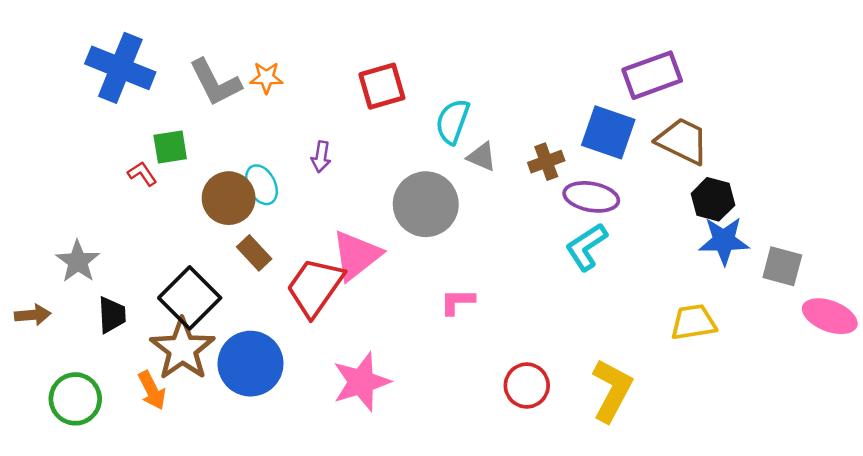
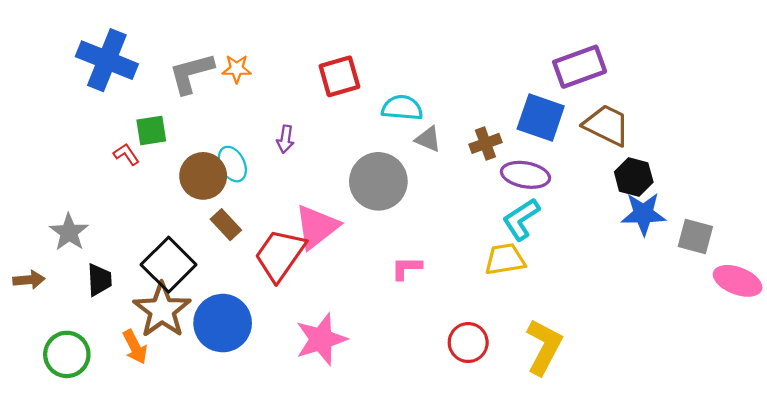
gray L-shape: (215, 83) -> (191, 73), turned 102
cyan semicircle: (453, 121) -> (402, 108), turned 75
yellow trapezoid: (693, 322) -> (505, 259), moved

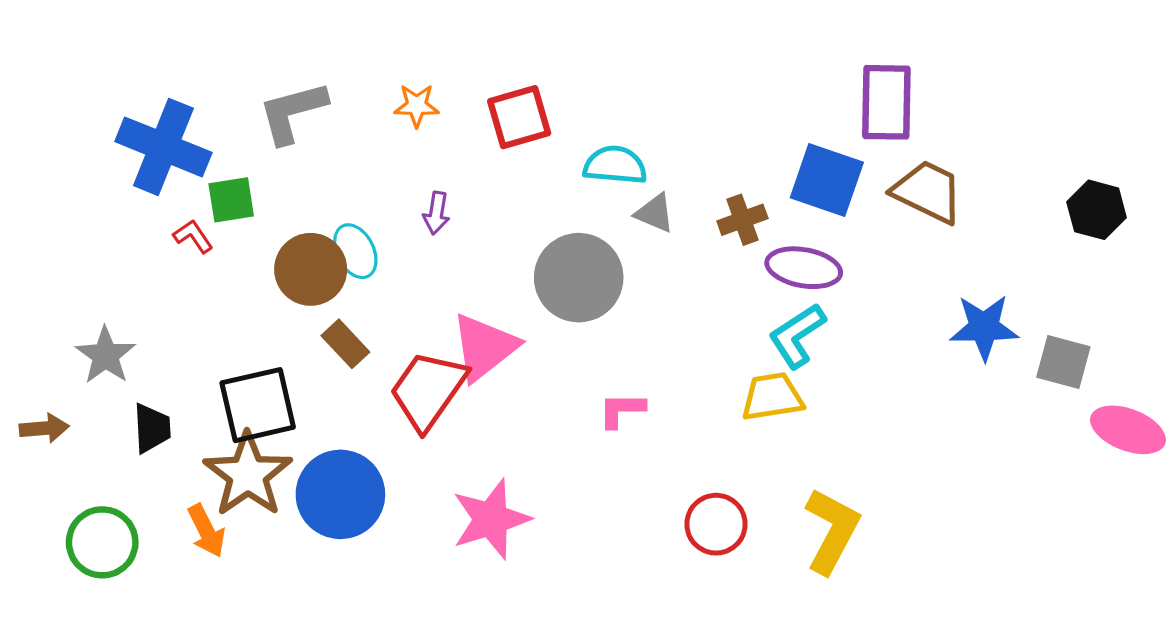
blue cross: (107, 60) -> (163, 147), moved
purple rectangle: (580, 67) -> (886, 102), turned -69
orange star: (237, 69) -> (417, 106), moved
black hexagon: (634, 177) -> (1097, 210), moved
black square: (169, 265) -> (258, 405), turned 32

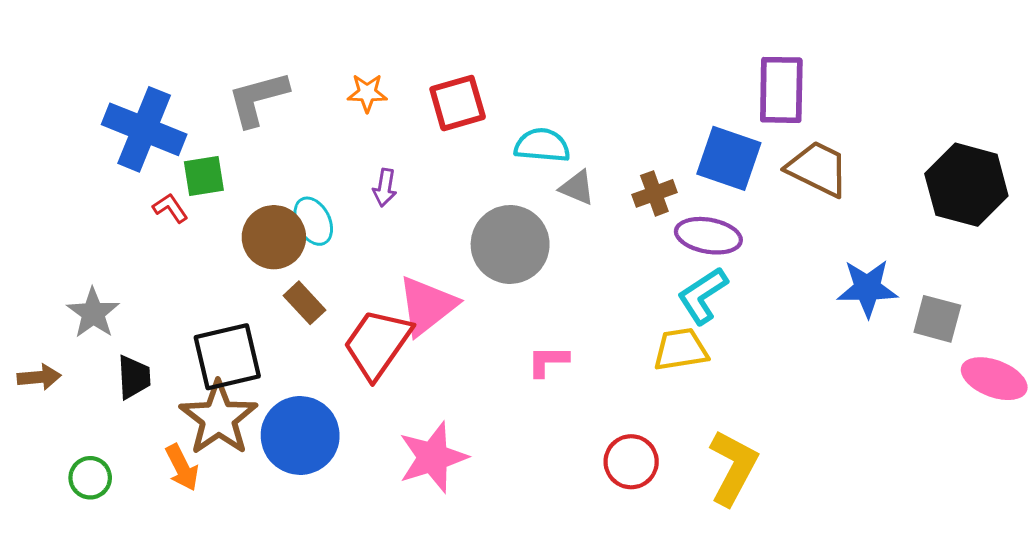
black hexagon: (1097, 210) -> (966, 185), size x1.6
green circle: (102, 542) -> (90, 478), size x0.7

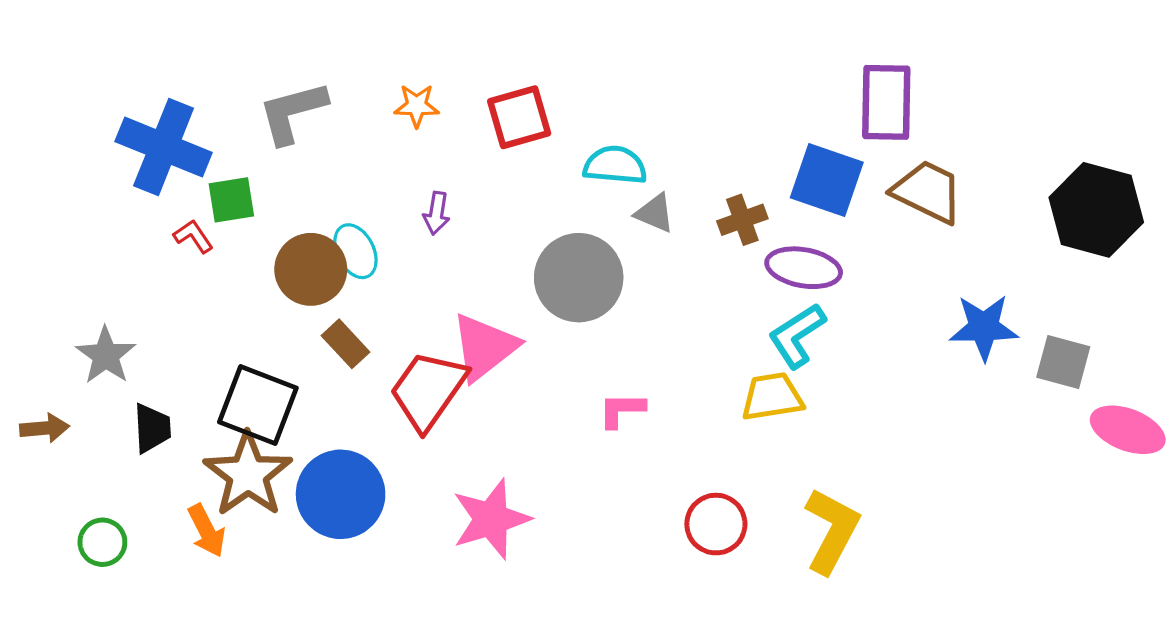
black square: (227, 357) -> (258, 405), turned 34

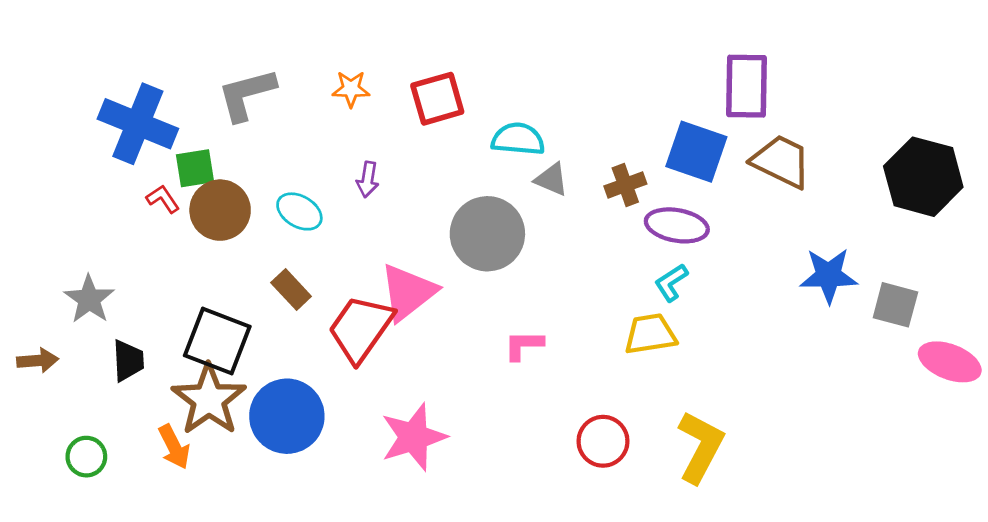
cyan ellipse: (355, 251) -> (299, 211), turned -33
brown circle: (311, 269) -> (220, 210), moved
cyan L-shape: (797, 336) -> (671, 283), size x0.7

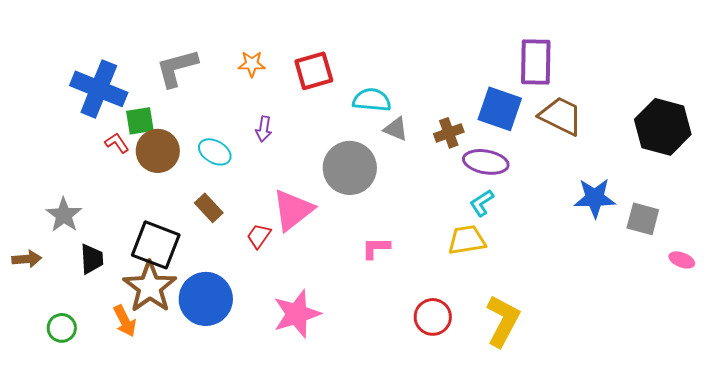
red trapezoid: (361, 328) -> (259, 236), size x0.5
pink ellipse: (950, 362) -> (682, 260), size x0.6

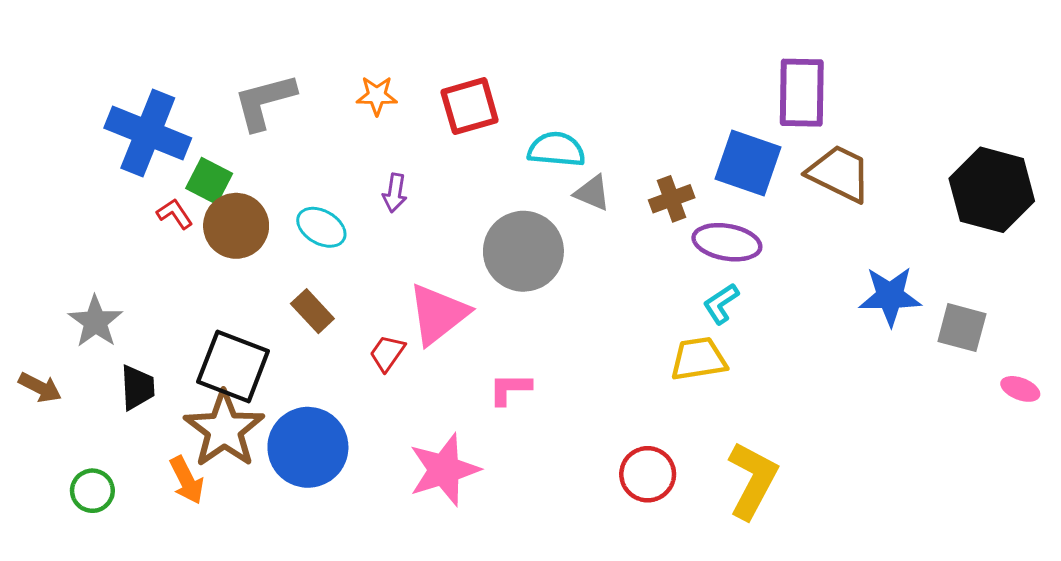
green square: (140, 121) -> (209, 181), turned 36
pink L-shape: (376, 248) -> (510, 389), moved
brown arrow: (27, 259) -> (40, 387), turned 32

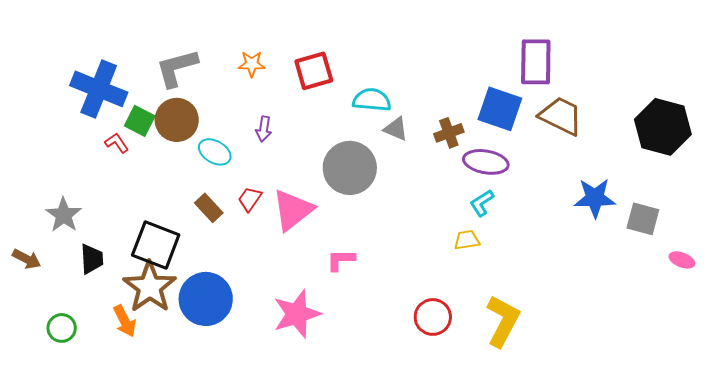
brown circle: (236, 226) -> (177, 120), moved
red trapezoid: (387, 353) -> (250, 199), moved
yellow trapezoid: (699, 359) -> (467, 240), size x0.7

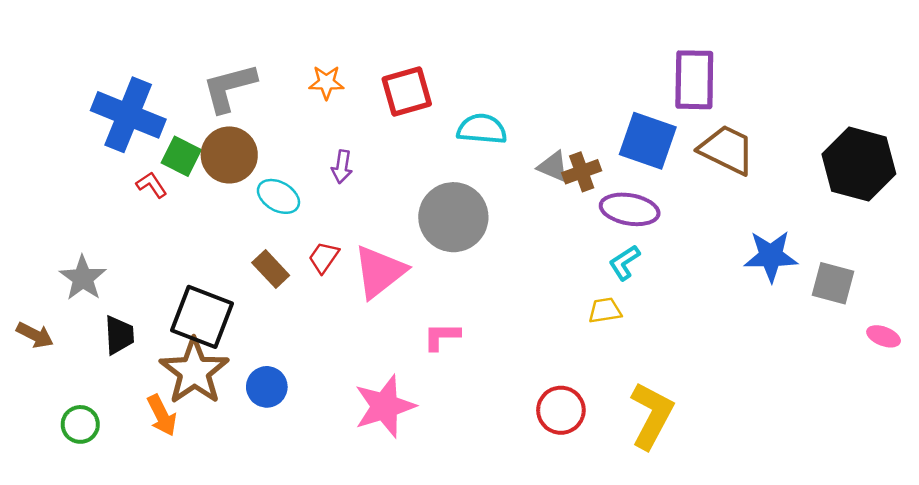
gray triangle: (396, 129) -> (553, 167), moved
blue circle: (206, 299) -> (267, 387), size x0.6

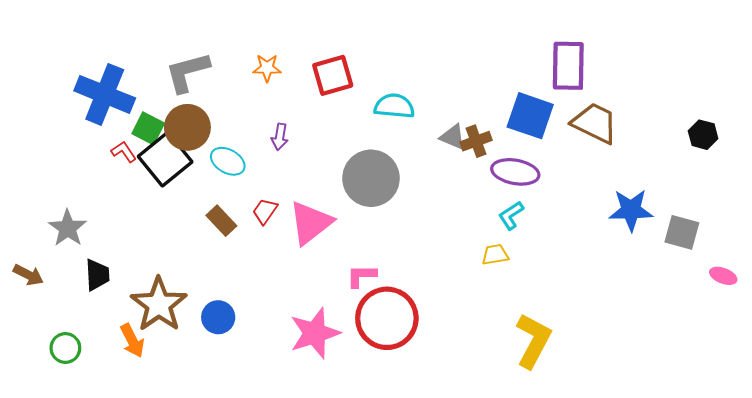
black hexagon: (859, 164) -> (703, 135), size x0.5
black square: (202, 317) -> (165, 159), moved, turned 30
red circle: (561, 410) -> (387, 318), moved, size x1.6

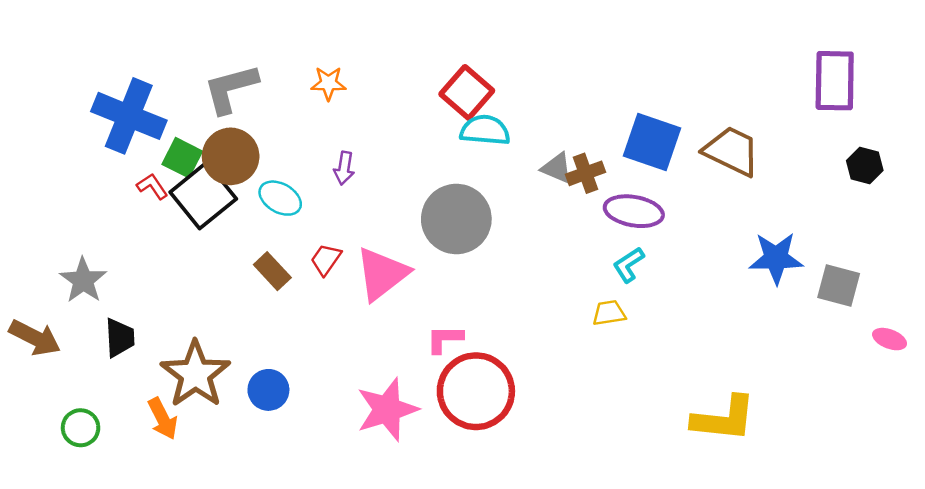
purple rectangle: (568, 66) -> (835, 81), moved
red square: (333, 75) -> (467, 92), moved, turned -33
brown arrow: (28, 275) -> (35, 338), size x1.4
yellow L-shape: (533, 341) -> (724, 419), moved, turned 68

